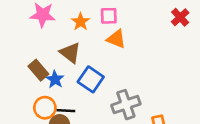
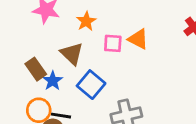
pink square: (109, 16) -> (113, 43), moved
orange triangle: (116, 39) -> (138, 39), moved

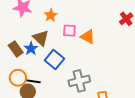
orange triangle: (138, 39) -> (88, 37), moved
blue star: (53, 81) -> (31, 48), moved

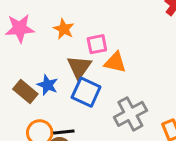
orange triangle: (88, 37) -> (115, 62), moved
brown triangle: (41, 38) -> (79, 67), moved, turned 36

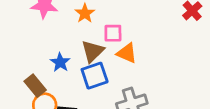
brown rectangle: (25, 92) -> (35, 86), moved
blue square: (86, 92) -> (95, 76), turned 36

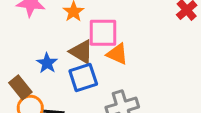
pink square: (113, 33) -> (103, 33), size x1.5
brown triangle: (93, 51) -> (81, 52), turned -45

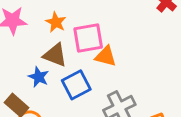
brown triangle: (81, 52) -> (55, 55), moved

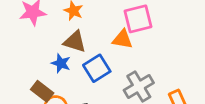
pink square: (88, 38) -> (138, 19), moved

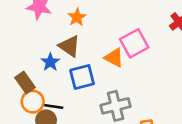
pink square: (138, 19) -> (134, 43), turned -32

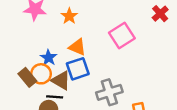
brown triangle: (69, 46) -> (61, 81), moved
orange triangle: (114, 58) -> (77, 47), moved
orange circle: (33, 102) -> (41, 74), moved

